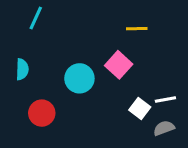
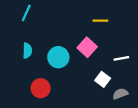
cyan semicircle: (22, 69) -> (27, 51), moved
white line: (165, 99) -> (121, 58), moved
red circle: (42, 113) -> (41, 88), moved

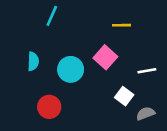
cyan line: (26, 13) -> (52, 16), moved

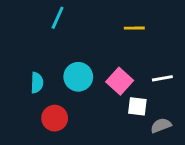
pink square: (105, 57) -> (120, 81), moved
cyan semicircle: (33, 61) -> (37, 83), moved
white square: (124, 96) -> (137, 106), turned -30

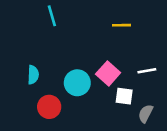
cyan line: (58, 18) -> (52, 16), turned -40
cyan circle: (78, 77) -> (77, 83), moved
gray semicircle: (161, 126) -> (146, 114), turned -42

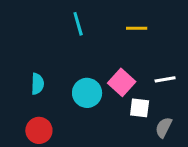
cyan line: (52, 16) -> (78, 24), moved
red circle: (49, 107) -> (39, 130), moved

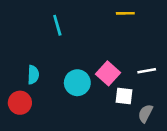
cyan line: (78, 24) -> (57, 25), moved
yellow line: (137, 28) -> (125, 13), moved
red circle: (39, 130) -> (20, 103), moved

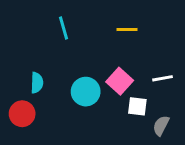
yellow line: (125, 13) -> (127, 29), moved

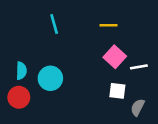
pink square: (120, 81) -> (115, 57), moved
cyan semicircle: (37, 83) -> (21, 71), moved
cyan circle: (86, 92) -> (50, 78), moved

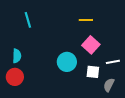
cyan line: (54, 24) -> (28, 20), moved
white line: (139, 67) -> (113, 62), moved
cyan circle: (50, 78) -> (67, 62), moved

